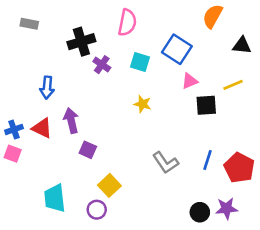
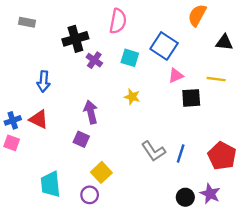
yellow line: (233, 85) -> (216, 79), turned 30
purple arrow: (71, 121) -> (91, 112), moved
blue line: (207, 160) -> (181, 154), moved
purple star: (227, 208) -> (210, 194), turned 30

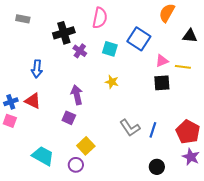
pink triangle: (176, 76) -> (162, 61), moved
cyan trapezoid: (51, 184) -> (43, 156), turned 125
purple star: (210, 194) -> (191, 157), moved

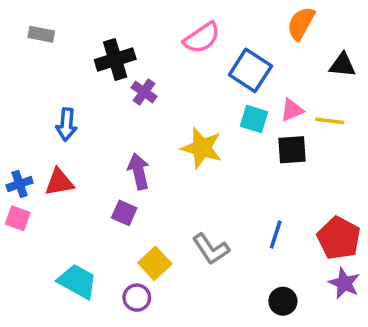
pink semicircle: (100, 18) -> (202, 38), moved, turned 45
cyan square: (110, 49) -> (254, 119), moved
yellow star: (112, 82) -> (202, 148), size x1.6
red triangle: (33, 101) -> (59, 182), turned -36
gray L-shape: (130, 128) -> (211, 249), moved

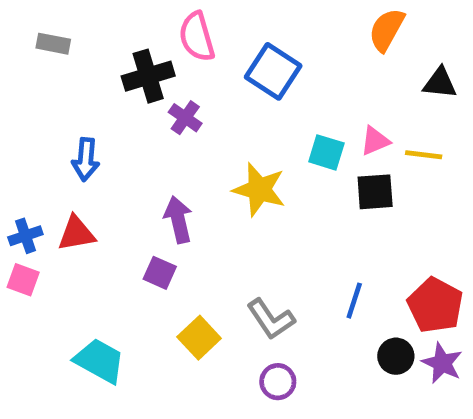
pink semicircle: (202, 38) -> (197, 37), moved, turned 108
blue square: (250, 70) -> (273, 71), moved
purple circle: (137, 298) -> (278, 382), moved
black circle: (283, 301) -> (396, 356), moved

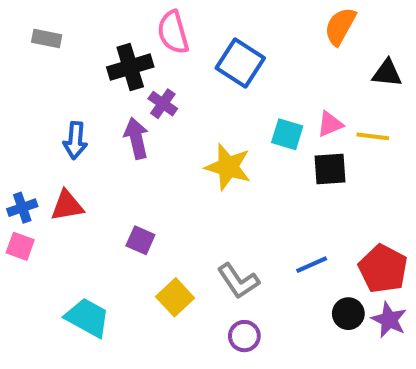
purple arrow: (178, 220) -> (136, 138), moved
blue line: (354, 301) -> (312, 265), turned 48

